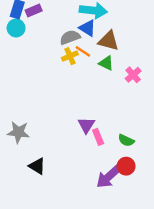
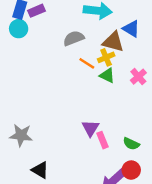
blue triangle: (87, 28) -> (131, 29), moved
orange line: (83, 51) -> (87, 63), moved
yellow cross: (70, 56) -> (106, 57), moved
green triangle: (106, 63) -> (107, 75), moved

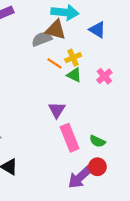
brown triangle: (113, 42) -> (56, 30), moved
purple triangle: (90, 128) -> (57, 110), moved
pink rectangle: (102, 140) -> (70, 138), size x1.6

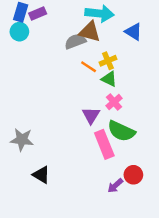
pink cross: (104, 76) -> (114, 102), moved
green semicircle: (97, 141) -> (121, 131), moved, size x1.6
purple arrow: (80, 177) -> (115, 186), size x0.6

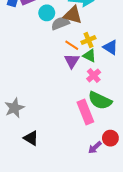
cyan circle: (19, 32) -> (47, 13), moved
blue triangle: (133, 32) -> (110, 47), moved
purple triangle: (91, 115) -> (72, 61), moved
gray star: (22, 140) -> (14, 108), turned -30

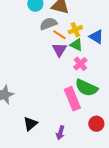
gray semicircle: (60, 23) -> (48, 24), moved
black triangle: (31, 138) -> (30, 124), moved, turned 49
purple arrow: (95, 147) -> (60, 133), moved, turned -32

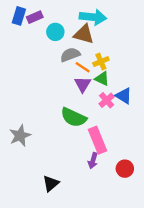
blue triangle: (96, 37) -> (124, 96), moved
green semicircle: (86, 88) -> (74, 117), moved
black triangle: (30, 124) -> (51, 183), moved
purple arrow: (60, 133) -> (93, 161), moved

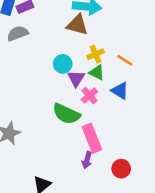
cyan circle: (55, 32) -> (63, 64), moved
gray semicircle: (70, 55) -> (18, 33), moved
orange line: (83, 67) -> (125, 60), moved
pink cross: (107, 100) -> (89, 96), moved

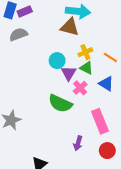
pink rectangle: (92, 138) -> (100, 121), moved

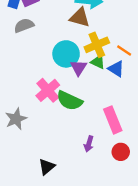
yellow cross: (85, 52) -> (97, 45), size x1.5
cyan circle: (57, 61) -> (66, 54), size x1.5
blue triangle: (106, 84) -> (116, 69), moved
pink cross: (80, 88) -> (48, 90), moved, size x1.5

